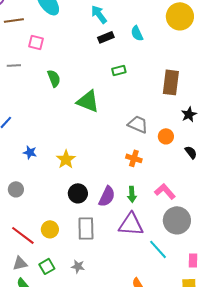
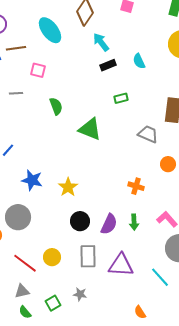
gray trapezoid: (138, 124) -> (148, 134), moved
blue star: (30, 152) -> (32, 180), size x1.5
gray circle: (16, 189) -> (18, 217), size x1.6
purple triangle: (131, 224) -> (121, 265), moved
green square: (47, 266) -> (53, 303), moved

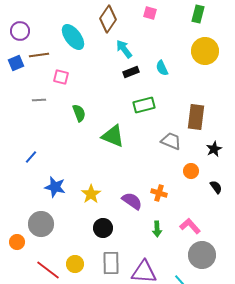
green rectangle: (121, 98) -> (144, 105), size x1.5
purple semicircle: (109, 224) -> (132, 201), moved, turned -80

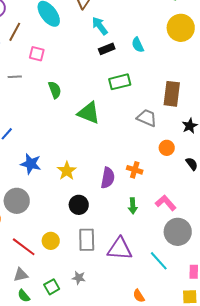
brown line: (39, 55) -> (15, 32), turned -54
purple semicircle: (132, 201) -> (108, 178), turned 65

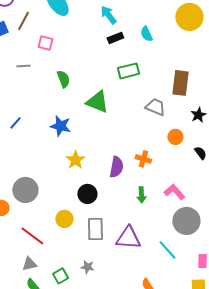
blue star: (31, 164) -> (60, 126), moved
yellow circle: (51, 241) -> (64, 219), moved

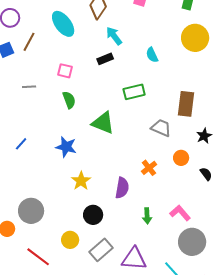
black rectangle: (115, 38) -> (105, 59), moved
pink square: (45, 43) -> (65, 71), moved
orange cross: (143, 159) -> (149, 168), moved, turned 35
gray rectangle: (95, 229) -> (101, 250), turned 50

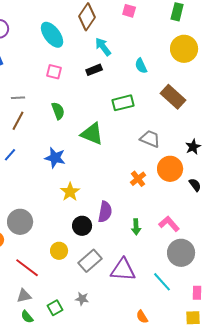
brown line: (29, 42) -> (18, 121), moved
pink square: (65, 71) -> (54, 72), moved
brown rectangle: (186, 104) -> (173, 97), moved, turned -55
orange circle: (181, 158) -> (170, 169), size x1.6
purple semicircle: (122, 188) -> (105, 212), moved

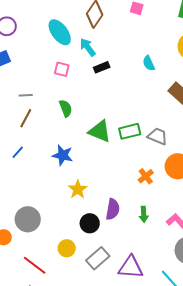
cyan arrow: (103, 47) -> (88, 47), moved
green rectangle: (123, 103) -> (130, 131), moved
green arrow: (136, 227) -> (144, 214), moved

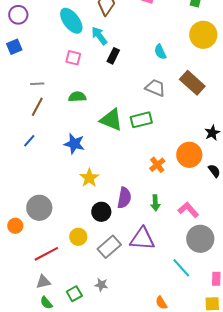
black rectangle: (102, 67) -> (113, 56), turned -42
green semicircle: (66, 108) -> (77, 97), turned -72
gray trapezoid: (158, 136) -> (155, 88), moved
red line: (35, 265) -> (46, 254), turned -65
purple triangle: (131, 267) -> (142, 239), moved

